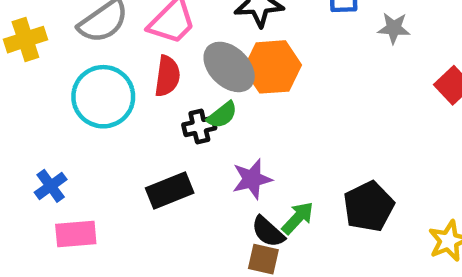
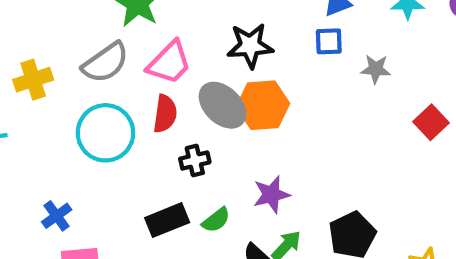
green semicircle: (222, 115) -> (216, 220), moved
purple star: (252, 179) -> (271, 195), moved

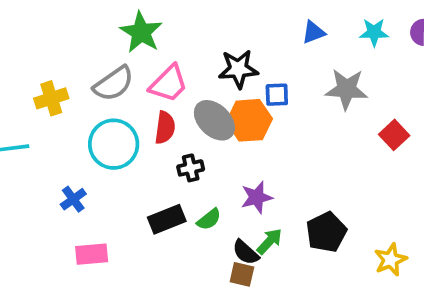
blue square: (329, 41) -> (277, 95), moved
gray star: (376, 69) -> (346, 89), size x1.6
blue cross: (57, 216) -> (73, 199), moved

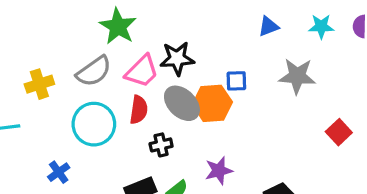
black star: (238, 69) -> (177, 58), moved
red square: (394, 135) -> (339, 132), moved

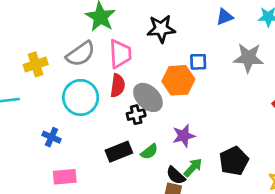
black star: (177, 58) -> (161, 29), moved
pink trapezoid: (142, 71) -> (120, 54), turned -48
gray ellipse: (182, 103) -> (148, 97), moved
blue cross: (59, 172) -> (51, 137), turned -30

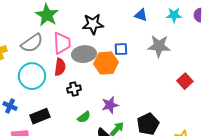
blue triangle: (225, 17) -> (141, 15), turned 40
gray ellipse: (148, 97) -> (84, 54), moved, turned -50
black rectangle: (119, 152) -> (40, 116), moved

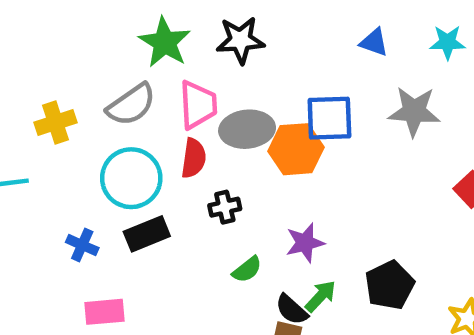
black star: (93, 24) -> (240, 40), moved
blue square: (121, 49) -> (329, 118), size x1.6
black rectangle: (40, 116) -> (147, 234), moved

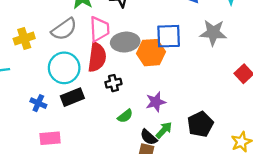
red semicircle: (194, 158) -> (97, 57), size x1.4

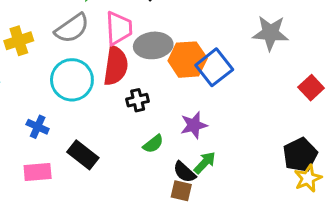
blue square: (169, 36) -> (214, 67), moved, turned -36
black rectangle: (72, 97) -> (83, 155), moved, turned 60
black pentagon: (200, 124) -> (300, 155), moved
pink rectangle: (50, 138) -> (38, 172), moved

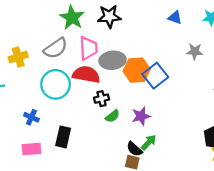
gray star: (270, 33) -> (195, 52), size x0.7
red semicircle: (116, 66) -> (86, 75), turned -88
green semicircle: (153, 144) -> (112, 116), moved
black rectangle: (83, 155) -> (63, 137), turned 65

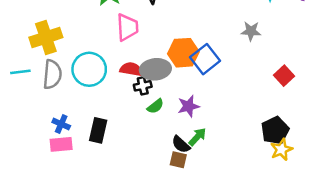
gray semicircle: (56, 48) -> (52, 74), moved, turned -50
yellow cross: (18, 57) -> (46, 37), size x1.4
gray ellipse: (112, 60) -> (155, 69), moved
red semicircle: (86, 75) -> (131, 69), moved, size x0.7
blue cross: (31, 117) -> (61, 124), moved

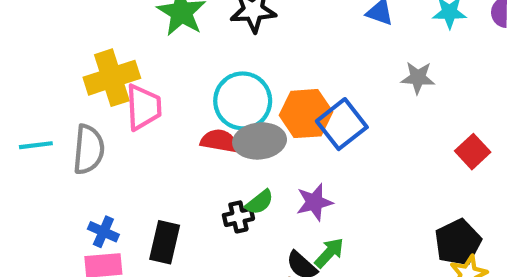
pink trapezoid: (127, 27) -> (143, 107), moved
yellow cross: (46, 37) -> (112, 78), moved
cyan circle: (89, 69) -> (243, 101), moved
black cross: (143, 86) -> (238, 217), moved

